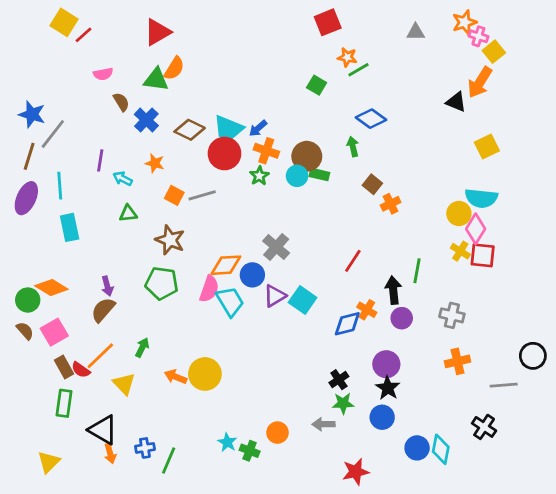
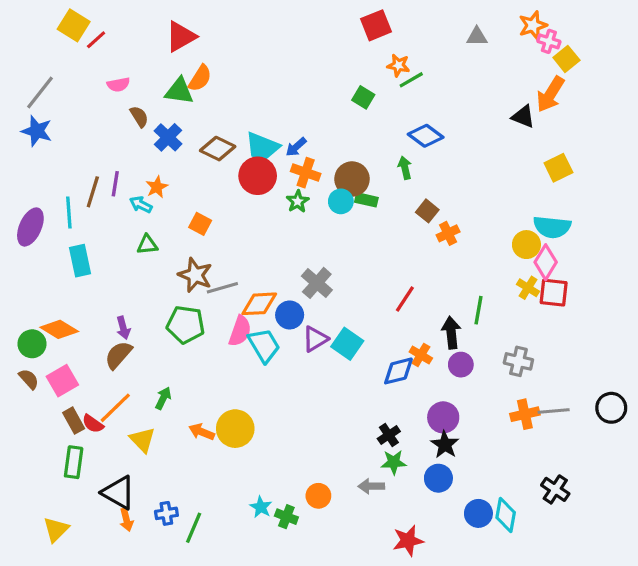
gray line: (53, 134) -> (40, 93), moved
brown line: (29, 156) -> (93, 192), moved
orange star: (155, 163) -> (157, 187), moved, turned 30
gray line: (202, 195) -> (222, 288), moved
gray line: (504, 385) -> (554, 411), moved

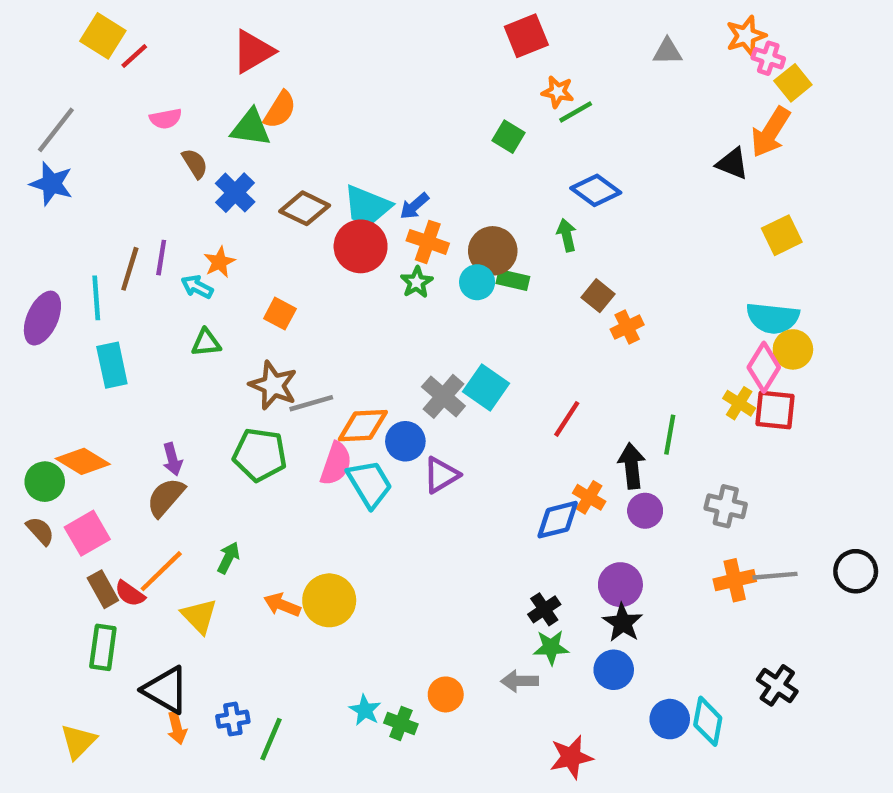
yellow circle: (526, 245) -> (793, 349), moved
cyan square: (347, 344) -> (486, 388), moved

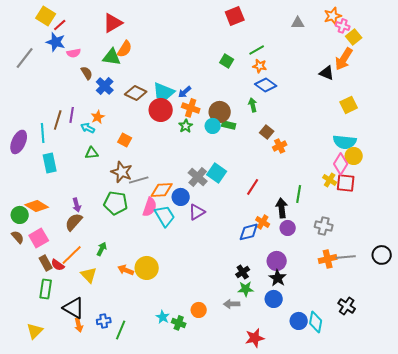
orange star: (558, 92) -> (260, 66), moved
blue star: (51, 184) -> (56, 42), moved

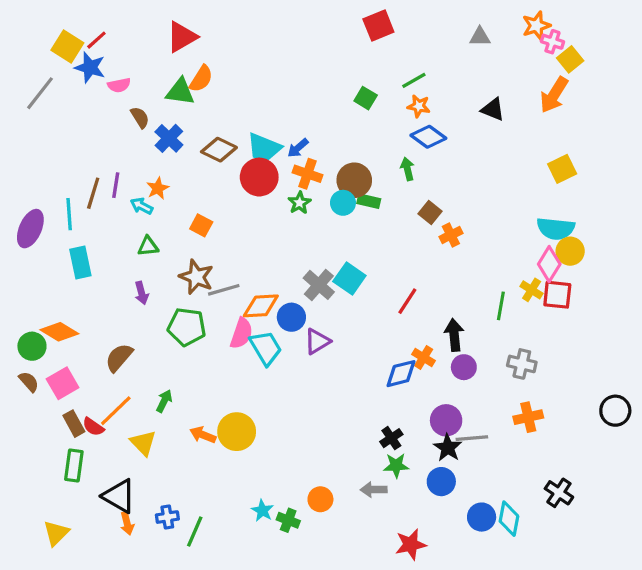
yellow square: (46, 16) -> (67, 47), moved
black triangle: (327, 73) -> (493, 109), moved
green line: (299, 194) -> (501, 306), moved
purple arrow: (77, 205) -> (142, 293), moved
gray line: (346, 257) -> (472, 438), moved

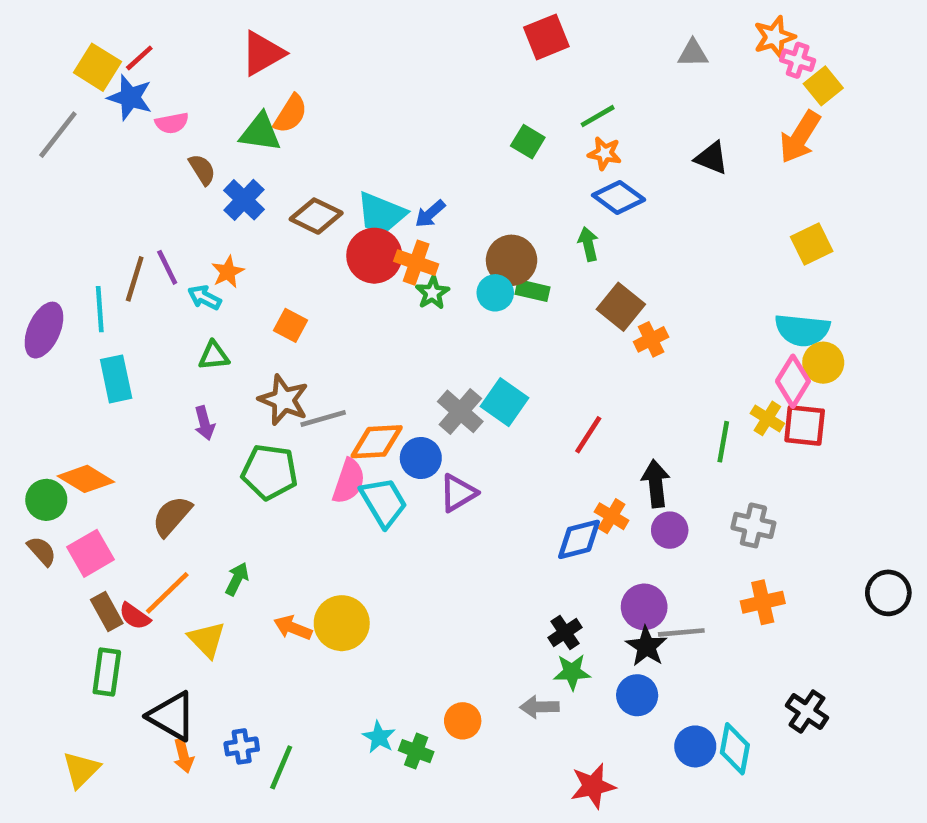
orange cross: (308, 174) -> (416, 263), moved
purple line: (116, 185) -> (167, 267), turned -35
brown square: (430, 212) -> (621, 307), size x1.4

